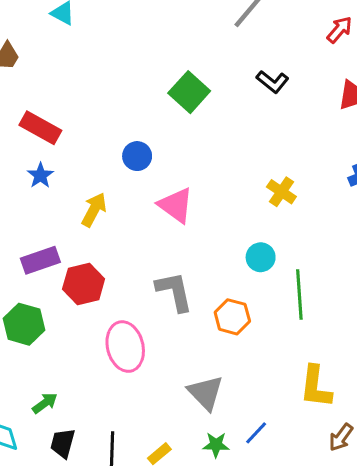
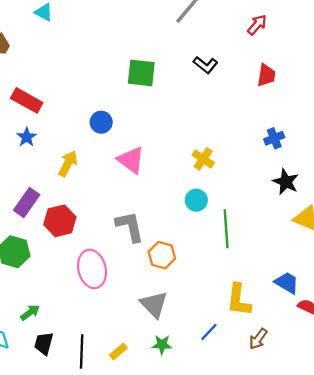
green square: (189, 92) -> (141, 73), turned -36
yellow cross: (281, 192) -> (203, 159), moved
purple rectangle: (40, 260) -> (27, 202), turned -36
orange hexagon: (232, 317) -> (162, 255), moved
blue line: (256, 433) -> (209, 332), moved

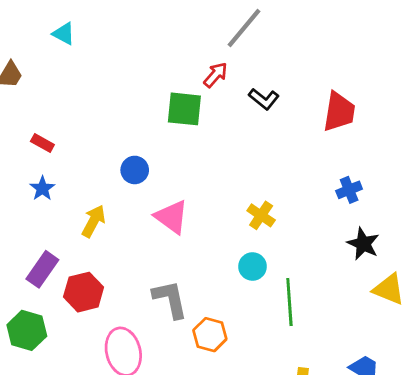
red arrow: (257, 25) -> (216, 75), moved
red trapezoid: (266, 75) -> (339, 112), size x1.4
red rectangle: (27, 100) -> (42, 143), size x0.6

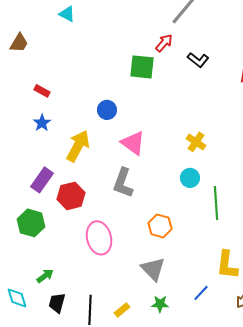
cyan triangle: (64, 34) -> (67, 14), moved
yellow arrow: (94, 221) -> (78, 146), size x1.4
gray L-shape: (170, 299) -> (123, 183), moved, turned -148

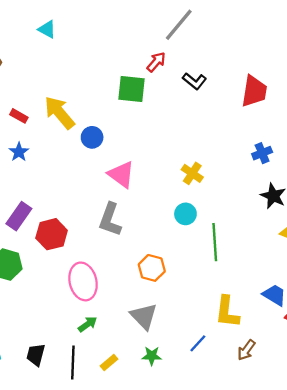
yellow arrow: (78, 146) -> (59, 113), moved, turned -68
green arrow: (45, 276) -> (88, 324), moved

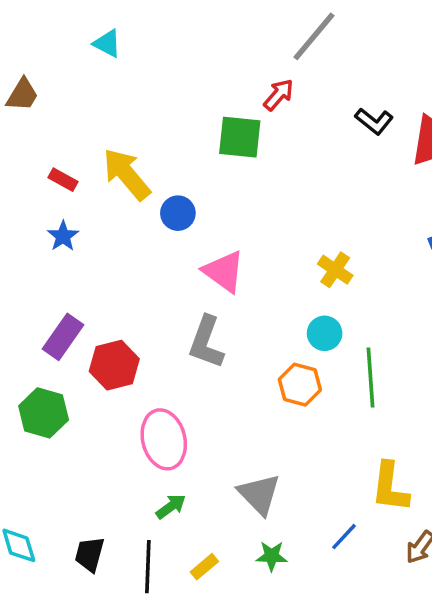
black L-shape: (194, 81) -> (374, 121), moved
orange hexagon: (152, 268) -> (300, 385), moved

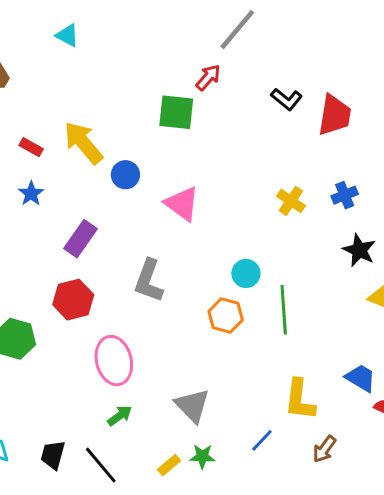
yellow cross: (335, 270) -> (291, 201), moved
pink triangle: (224, 271) -> (182, 204), moved
purple rectangle: (63, 337) -> (80, 239), moved
black line: (148, 567) -> (101, 465), turned -42
yellow rectangle: (204, 567) -> (169, 465), moved

